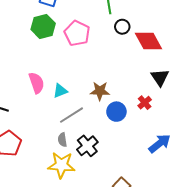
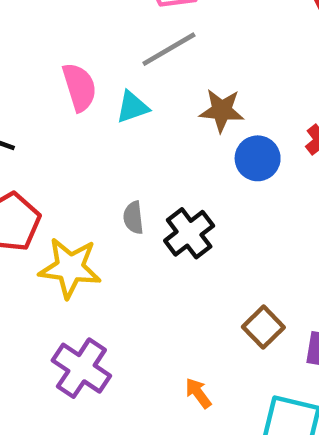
gray line: (71, 115) -> (169, 49), moved
yellow star: (61, 165) -> (70, 268), moved

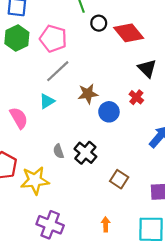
pink semicircle: (79, 87) -> (19, 118), moved
brown square: (263, 327) -> (119, 179), moved
orange arrow: (198, 393) -> (106, 224), turned 48

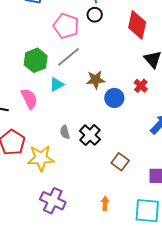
black circle: (99, 23) -> (95, 15), moved
red diamond: (129, 33) -> (137, 25), turned 48
green hexagon: (17, 38) -> (36, 60), moved

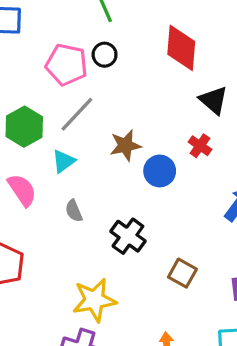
black circle: (95, 15) -> (105, 55), moved
gray semicircle: (65, 132) -> (74, 211), moved
yellow star: (41, 158) -> (94, 300), moved

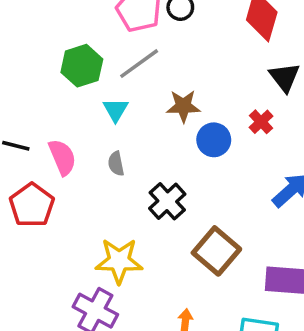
cyan triangle: (64, 161) -> (116, 110), turned -35
pink semicircle: (22, 190) -> (62, 157), moved
brown square: (182, 273) -> (216, 251), size x1.5

